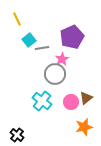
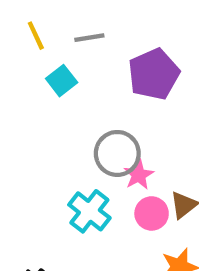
gray line: (42, 48) -> (89, 38), moved
pink star: (62, 59) -> (139, 175), moved

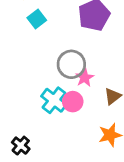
pink circle: (152, 213) -> (73, 102), moved

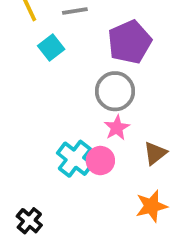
gray circle: (71, 64) -> (115, 91), moved

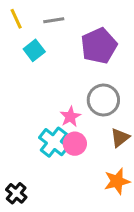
gray circle: (115, 91) -> (103, 100), moved
pink star: (117, 128) -> (70, 117), moved

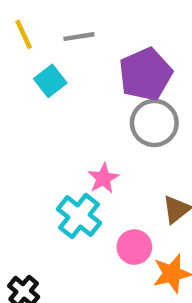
gray circle: (103, 100) -> (154, 123), moved
pink circle: (75, 144) -> (134, 247), moved

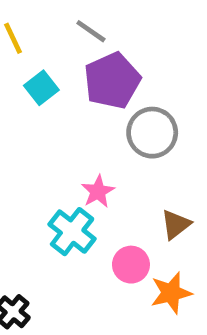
gray line: (79, 37) -> (91, 31), moved, turned 44
purple pentagon: (145, 74) -> (112, 81), moved

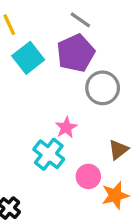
gray line: (91, 31) -> (80, 20), moved
cyan square: (41, 88) -> (28, 58), size x1.4

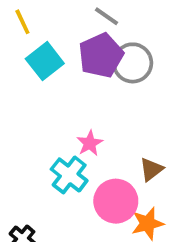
gray circle: (103, 88) -> (133, 63), moved
pink circle: (88, 176) -> (116, 201), size x1.5

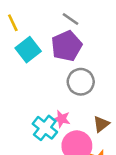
gray circle: (133, 63) -> (81, 82), moved
pink star: (90, 143) -> (61, 119), moved, turned -30

